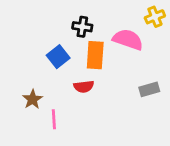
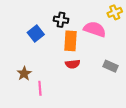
blue square: (58, 57) -> (36, 33), moved
red semicircle: (84, 87) -> (73, 64), moved
gray rectangle: (149, 89) -> (111, 66), turned 40

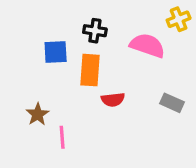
blue square: (36, 33) -> (56, 52), turned 35
orange rectangle: (71, 41) -> (90, 70), moved

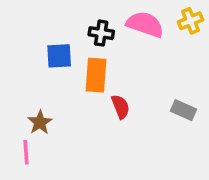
pink semicircle: (147, 45) -> (145, 24), moved
red semicircle: (113, 100) -> (120, 107), turned -105
pink line: (62, 137) -> (26, 152), moved

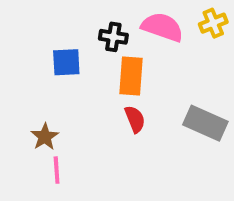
orange rectangle: (96, 75) -> (131, 76), moved
gray rectangle: (184, 110) -> (205, 123), size x1.5
pink line: (26, 152) -> (57, 170), moved

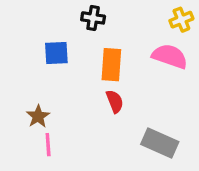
pink semicircle: (162, 27) -> (170, 56), moved
black cross: (113, 37) -> (93, 18), moved
gray rectangle: (205, 123) -> (160, 143), moved

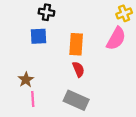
black cross: (93, 18) -> (46, 12), moved
pink semicircle: (170, 56) -> (116, 39), turned 100
gray rectangle: (160, 143) -> (76, 100), moved

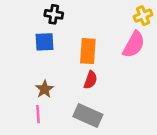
red semicircle: (78, 69) -> (90, 80), turned 42
brown star: (26, 80) -> (45, 89), moved

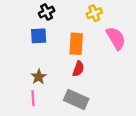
black cross: (54, 14) -> (47, 12), turned -35
yellow cross: (143, 16) -> (94, 13), moved
pink semicircle: (134, 45) -> (116, 38), turned -60

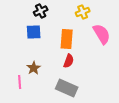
pink line: (33, 98) -> (20, 82), moved

